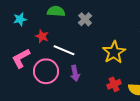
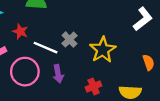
gray cross: (85, 19) -> (70, 40), moved
red cross: (114, 84) -> (94, 86), moved

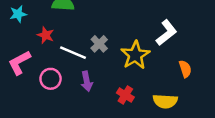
white L-shape: (143, 19) -> (166, 33), moved
pink circle: (25, 72) -> (51, 79), size x0.7
red cross: (94, 86) -> (125, 95), turned -35

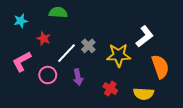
white line: (73, 53) -> (66, 53), turned -70
yellow star: (135, 55) -> (119, 55), turned 30
orange semicircle: (185, 69) -> (160, 67), size x1.6

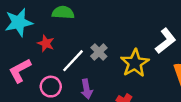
cyan star: (21, 21) -> (19, 22), size x1.6
yellow star: (119, 55) -> (135, 63), turned -30

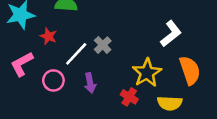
yellow star: (135, 63) -> (147, 73), moved

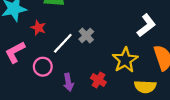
purple arrow: (90, 83) -> (68, 82), moved
red cross: (129, 97) -> (98, 80), moved

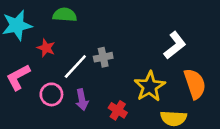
gray cross: (86, 35) -> (103, 57), turned 32
purple arrow: (68, 82) -> (82, 100), moved

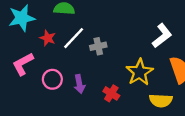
white line: (75, 67) -> (74, 38), moved

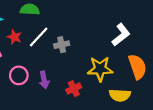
yellow star: (140, 72) -> (100, 69), turned 30
red cross: (111, 93) -> (74, 89), turned 32

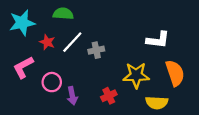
white L-shape: (121, 35) -> (158, 40), turned 45
purple arrow: (44, 80) -> (72, 96), moved

